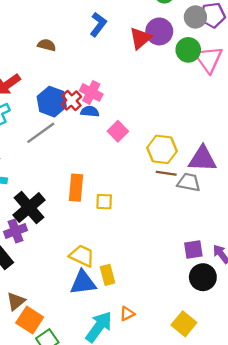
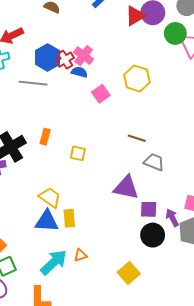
gray line: (41, 133) -> (33, 83), turned 32
yellow hexagon: (162, 149) -> (137, 79), moved
purple triangle: (202, 159) -> (126, 188), moved
gray trapezoid: (189, 182) -> (154, 162), moved
orange rectangle: (76, 188) -> (45, 137), moved, size x0.7

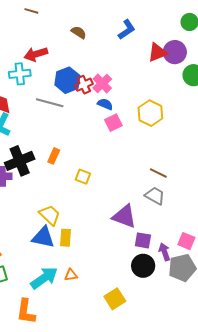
blue semicircle: (79, 72) -> (105, 104), moved
brown line: (137, 138) -> (158, 173), moved

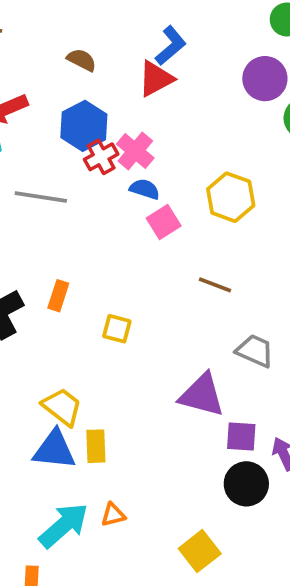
red triangle: (158, 52) -> (156, 79), moved
blue hexagon: (67, 80) -> (84, 126), moved
brown line: (158, 173) -> (215, 285), moved

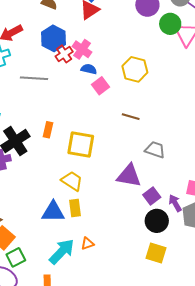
yellow square: (117, 329) -> (81, 145), size x1.8
yellow trapezoid: (62, 407) -> (72, 181), moved
purple square: (241, 437) -> (152, 196), turned -36
yellow square: (200, 551) -> (156, 253), moved, turned -30

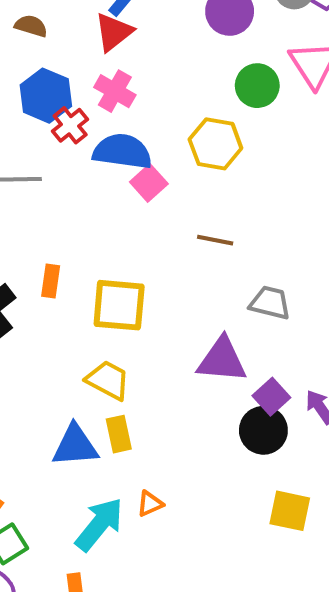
green circle: (170, 24) -> (257, 86), moved
pink cross: (82, 49) -> (115, 91), moved
blue semicircle: (89, 69) -> (122, 151), size x1.8
black circle: (157, 221) -> (263, 430), moved

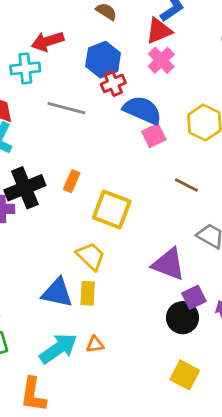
pink cross: (115, 91) -> (161, 60), moved

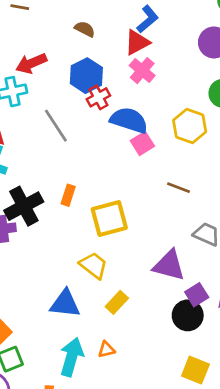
gray line: (66, 108) -> (56, 126), turned 48
yellow square: (112, 210) -> (109, 219), turned -30
yellow rectangle: (88, 293) -> (117, 302), moved, turned 45
cyan arrow: (58, 348) -> (72, 357), turned -33

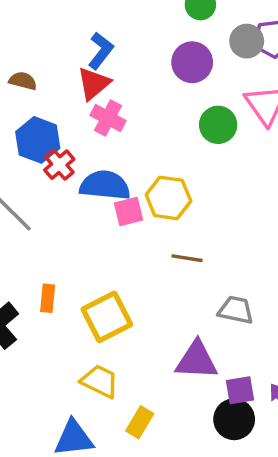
yellow hexagon: (190, 126) -> (168, 198), moved
pink square: (142, 143) -> (128, 211), turned 30
purple square: (197, 295) -> (240, 390), turned 35

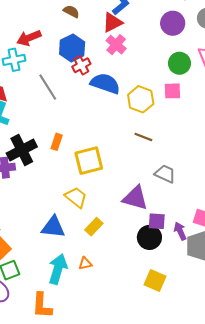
pink square: (128, 211) -> (172, 91), moved

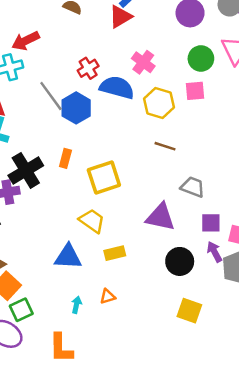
pink cross: (116, 45) -> (143, 62), moved
blue hexagon: (72, 48) -> (76, 108), moved
purple square: (157, 221) -> (211, 223), moved
yellow rectangle: (94, 227) -> (115, 253), turned 36
cyan arrow: (58, 269) -> (76, 305), size x0.5

